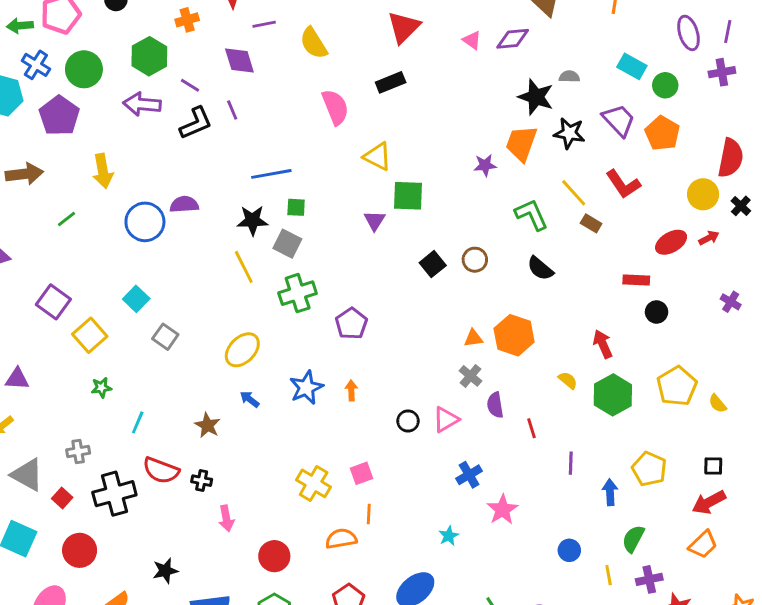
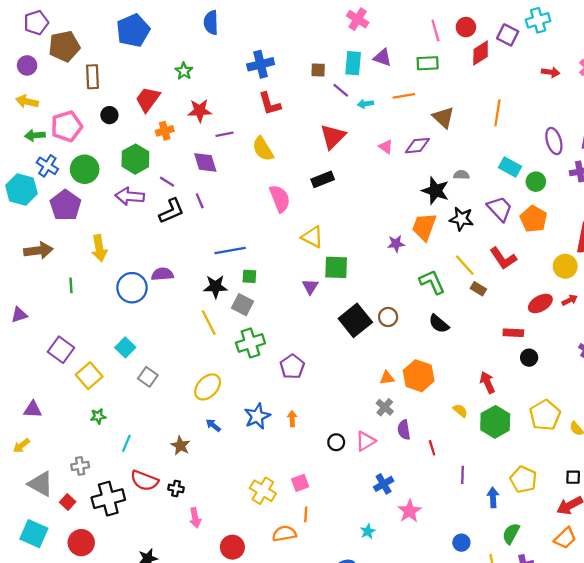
green line: (66, 219) -> (71, 285), turned -56
black square: (433, 264) -> (355, 320), size x1.6

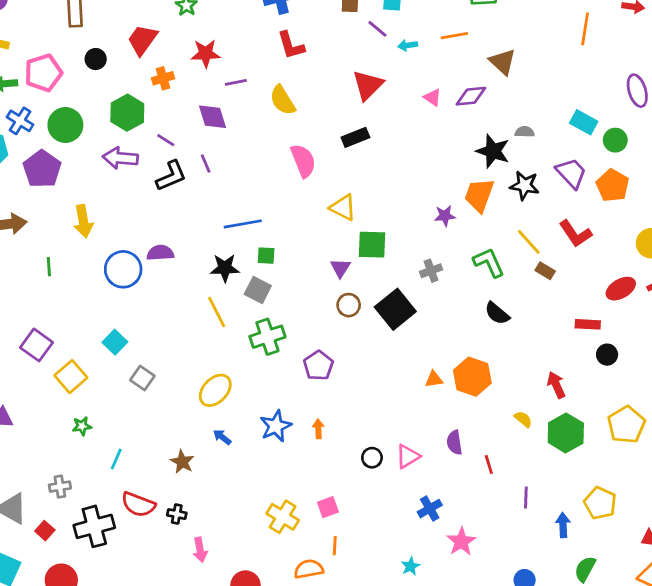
orange line: (497, 113) -> (585, 29), moved
brown circle: (388, 317) -> (349, 305), moved
gray cross: (385, 407) -> (431, 271), moved, turned 30

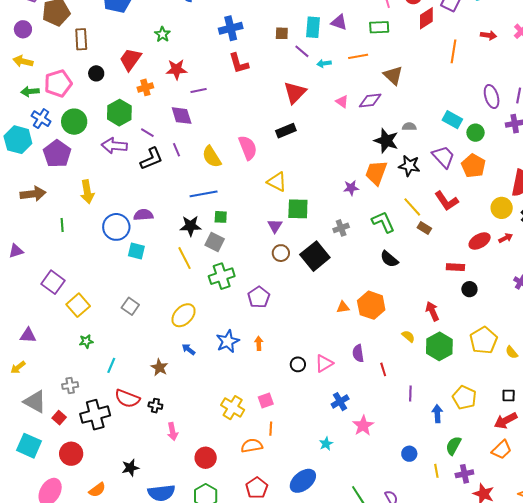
yellow semicircle: (283, 100) -> (212, 157), moved
cyan square: (115, 342) -> (136, 251), moved, turned -30

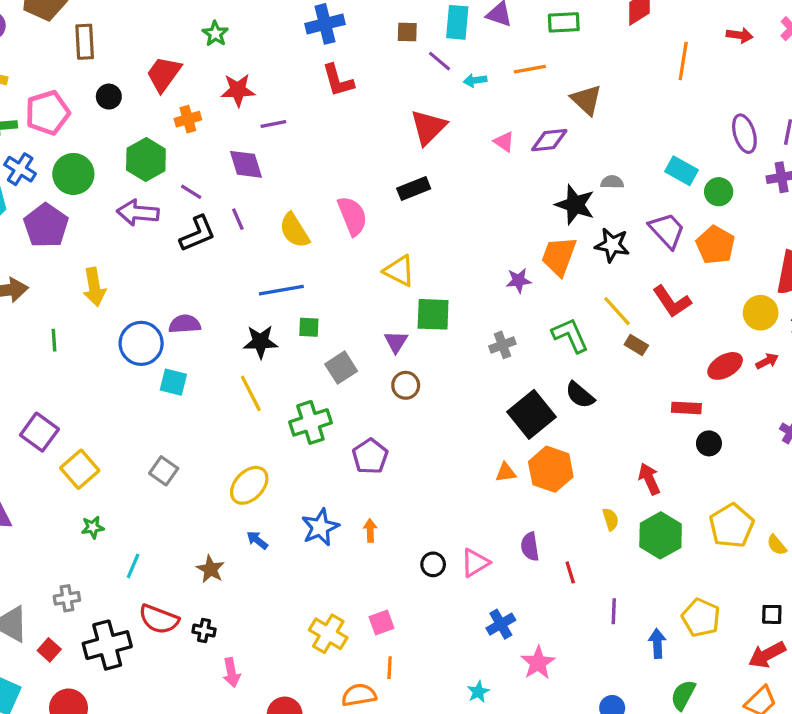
gray square: (215, 242) -> (341, 368), moved, turned 30
black square: (315, 256) -> (531, 414), moved
yellow semicircle: (408, 336) -> (611, 519), turned 32

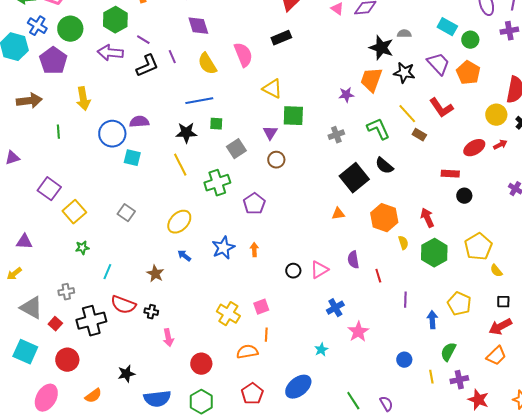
purple diamond: (246, 164) -> (198, 26), moved
orange hexagon: (551, 469) -> (384, 218), moved
yellow semicircle: (777, 545) -> (496, 271), moved

